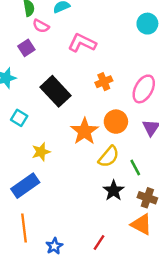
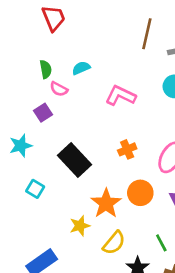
pink L-shape: (82, 43) -> (121, 96), moved
yellow star: (41, 152) -> (80, 226), moved
yellow semicircle: (109, 157) -> (114, 243), moved

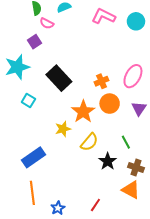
pink L-shape: (121, 96) -> (104, 16), moved
cyan star: (21, 146) -> (17, 67), size x1.4
orange cross: (127, 149) -> (101, 81), moved

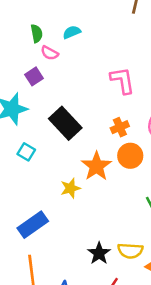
pink L-shape: (104, 16) -> (122, 80), moved, turned 55
yellow semicircle: (89, 142) -> (130, 251), moved, turned 54
black star: (108, 161) -> (99, 253), moved

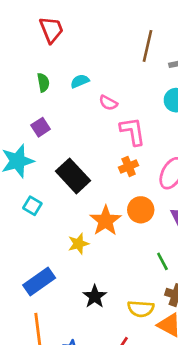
pink semicircle: (50, 53) -> (108, 103), moved
orange cross: (120, 127) -> (129, 166), moved
black star: (99, 253) -> (95, 296), moved

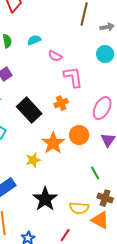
orange cross: (129, 166) -> (61, 103), moved
black star: (95, 296) -> (45, 199), size x1.4

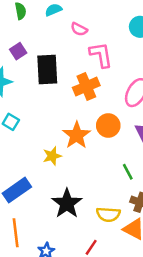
orange cross: (61, 103) -> (86, 87), size x1.5
black rectangle: (29, 110) -> (47, 69), moved, turned 40

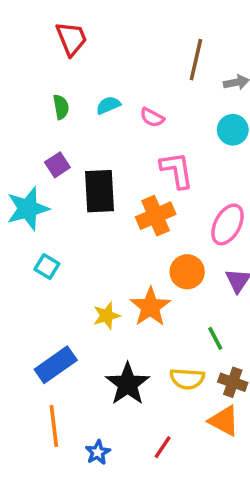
pink semicircle: (79, 29) -> (152, 117), moved
orange star: (77, 135) -> (150, 307), moved
yellow semicircle: (108, 214) -> (187, 379), moved

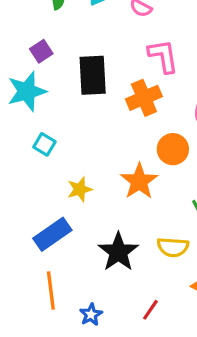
purple square: (57, 165) -> (41, 51), moved
yellow star: (107, 316) -> (80, 189), moved

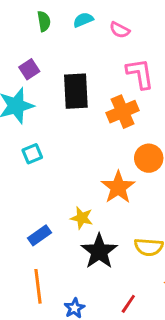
cyan square: (44, 144) -> (32, 154), turned 36
yellow star: (80, 189) -> (82, 218), moved, turned 30
blue rectangle: (52, 234) -> (39, 235), size x0.7

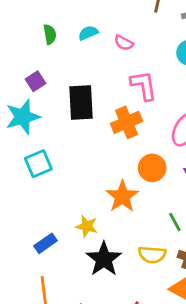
cyan square: (32, 154) -> (38, 164), size x1.4

